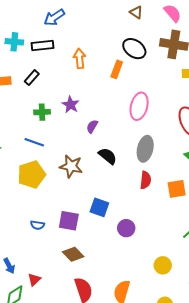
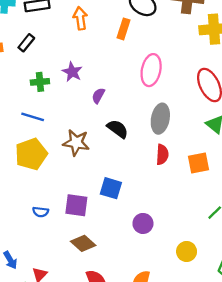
purple circle: (126, 228) -> (143, 223), moved

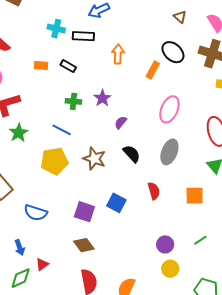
black rectangle: (26, 43) -> (68, 66), turned 70
red semicircle: (162, 155) -> (154, 191), moved, turned -30
blue semicircle: (41, 212) -> (36, 213), moved, size x1.6
purple circle: (143, 223) -> (165, 244), moved

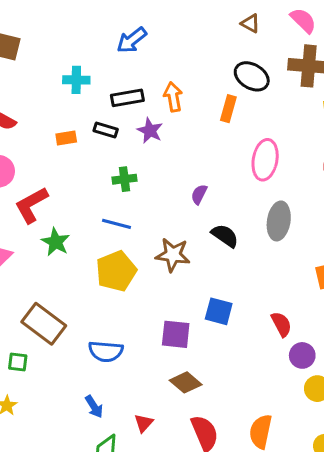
black rectangle: (83, 36) -> (127, 98), moved
purple star: (102, 98) -> (150, 131), moved
red semicircle: (154, 191) -> (281, 324), moved
red triangle: (42, 264) -> (144, 423), moved

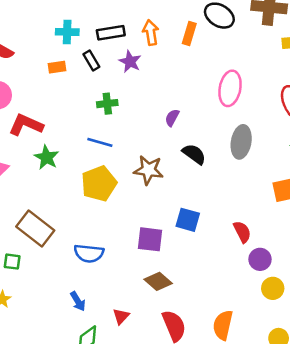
cyan cross: (76, 80) -> (67, 32), moved
orange rectangle: (228, 109) -> (189, 33), moved
black rectangle: (106, 130) -> (91, 61), turned 42
red L-shape: (31, 205) -> (26, 125), turned 52

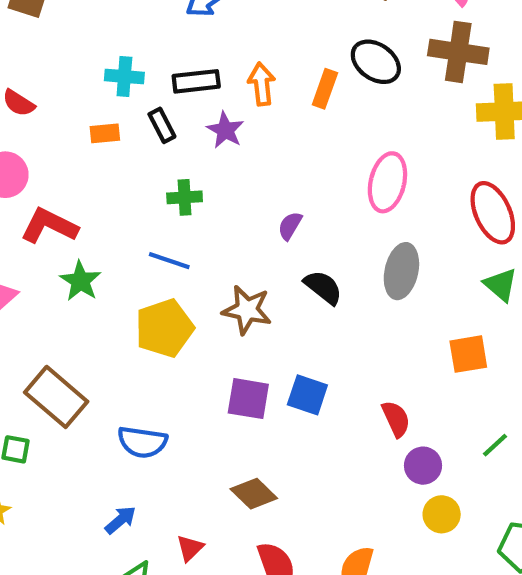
purple square: (150, 239) -> (248, 399), moved
blue arrow: (78, 301) -> (121, 520), turned -102

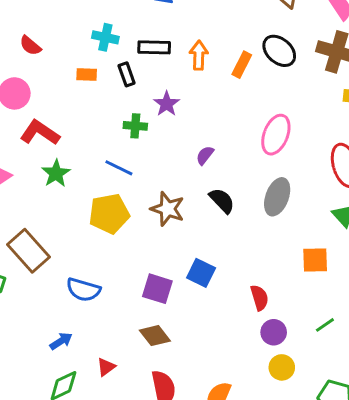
purple star: (225, 130) -> (167, 104), moved
purple square: (248, 399) -> (157, 289), moved

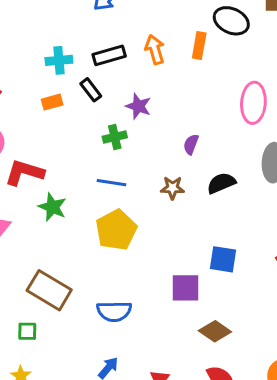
black semicircle: (222, 201) -> (221, 183), turned -52
brown star: (168, 209) -> (172, 188), moved, size x0.7
brown diamond: (155, 336) -> (215, 331), moved

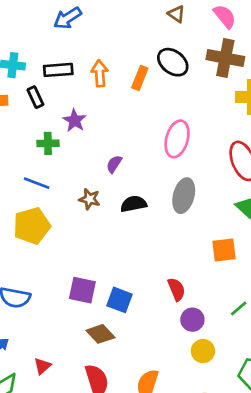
blue square: (223, 259) -> (120, 300), moved

